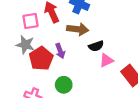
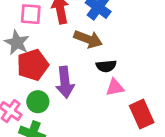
purple arrow: (60, 51) -> (65, 82), moved, size x1.5
green circle: (64, 85) -> (38, 102), moved

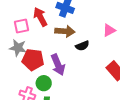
red pentagon: (33, 65) -> (33, 60), turned -30
pink triangle: (115, 87) -> (109, 30), moved

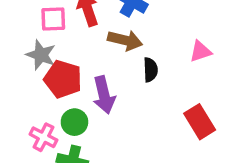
black semicircle: (82, 46) -> (150, 70), turned -80

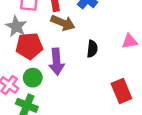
brown arrow: (125, 40) -> (63, 23), moved
red pentagon: (63, 79) -> (29, 46), turned -30

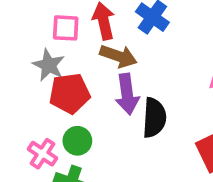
black semicircle: (92, 49) -> (154, 118), moved, size x1.5
purple arrow: (57, 62) -> (127, 94), moved

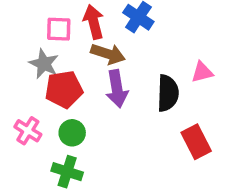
black semicircle: (154, 118) -> (168, 93), moved
pink cross: (43, 154) -> (28, 131), moved

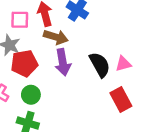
pink triangle: (202, 72) -> (123, 64), moved
black semicircle: (168, 93) -> (100, 65), turned -30

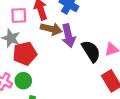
purple arrow: (63, 62) -> (68, 36), moved
green circle: (31, 95) -> (23, 81), moved

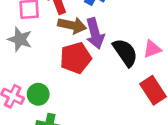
red pentagon: (25, 54) -> (76, 58), moved

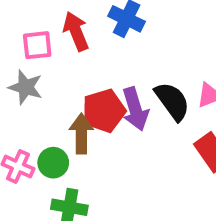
brown arrow: (72, 25) -> (81, 134), moved, turned -100
purple arrow: (95, 33) -> (135, 109), moved

